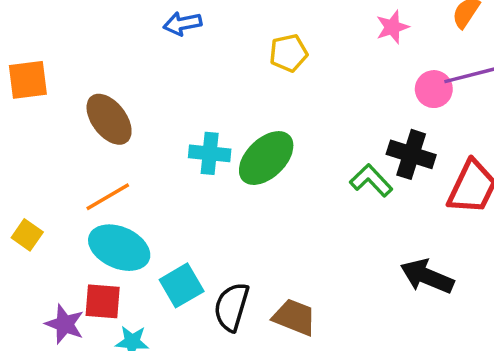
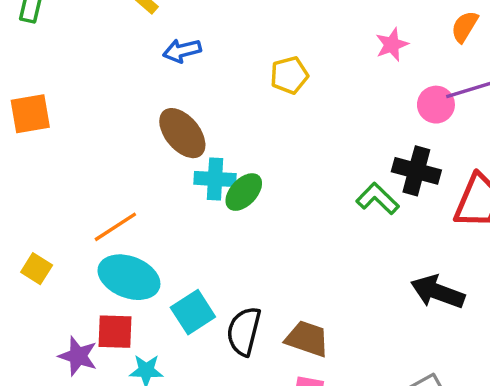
brown ellipse: (109, 119) -> (182, 133), moved
green ellipse: (266, 158) -> (244, 192), moved, size x0.7

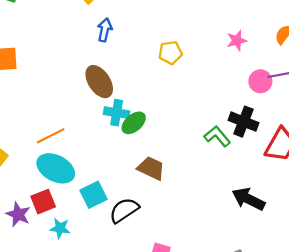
blue arrow: (182, 51) -> (105, 30), turned 110
black semicircle: (244, 331) -> (124, 210), turned 36
red square: (115, 332) -> (43, 202), turned -30
brown trapezoid: (307, 339) -> (151, 168), moved

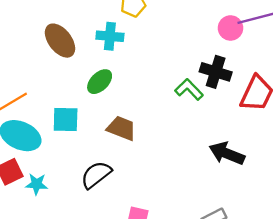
cyan cross: (117, 113) -> (110, 36), moved
cyan square: (93, 195) -> (66, 119), moved, turned 32
cyan star: (60, 228) -> (37, 184), moved

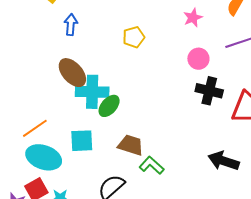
pink circle: (231, 28) -> (198, 59), moved
cyan cross: (110, 36) -> (92, 92), moved, size x1.4
green L-shape: (189, 89) -> (152, 165), moved

